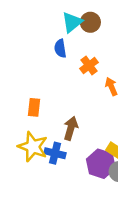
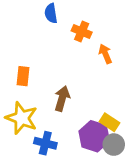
orange cross: (89, 65) -> (82, 31), turned -30
blue cross: (55, 153) -> (45, 143), moved

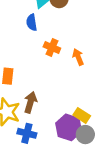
orange cross: (82, 31) -> (52, 47), moved
brown arrow: (62, 98) -> (30, 102), moved

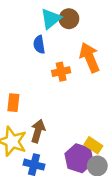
orange cross: (52, 47) -> (61, 72), turned -35
orange arrow: (78, 57) -> (90, 57), moved, size x1.6

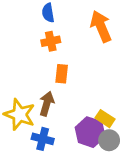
orange cross: (61, 72) -> (51, 41), moved
orange rectangle: (13, 103) -> (62, 74), moved

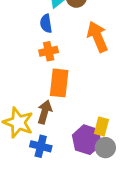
orange rectangle: (62, 74) -> (59, 83), size x1.5
yellow rectangle: (105, 119) -> (101, 126), turned 72

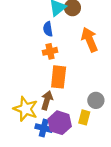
yellow rectangle: (101, 126) -> (84, 117), moved
purple hexagon: (87, 140) -> (60, 123), moved
gray circle: (105, 148) -> (96, 100), moved

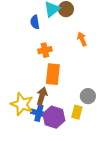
blue semicircle: (48, 29) -> (35, 22), moved
orange arrow: (89, 40) -> (82, 39), size x0.6
blue cross: (44, 128) -> (39, 113), moved

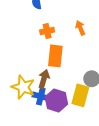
orange arrow: (82, 39) -> (80, 28), moved
yellow rectangle: (77, 112) -> (80, 95), size x1.5

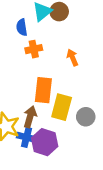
orange cross: (47, 31) -> (34, 49), moved
yellow rectangle: (80, 95) -> (62, 107), moved

